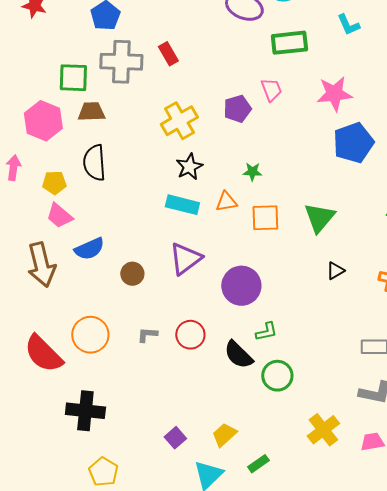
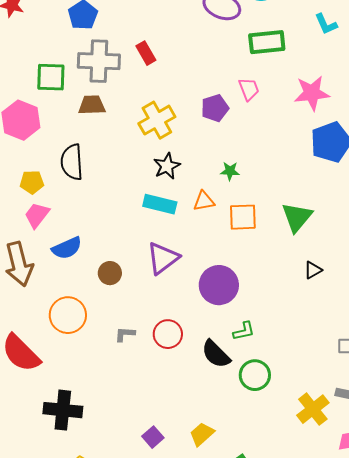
brown trapezoid: (91, 112) -> (92, 105), moved
pink trapezoid: (59, 216) -> (37, 215), turned 88
orange circle: (90, 335) -> (68, 315), moved
yellow cross: (323, 430) -> (313, 409), moved

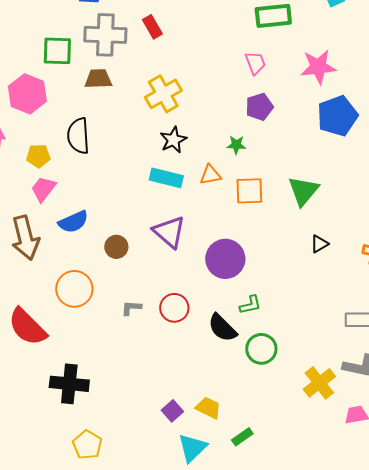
purple pentagon: (215, 108) -> (259, 107), moved
purple triangle: (163, 258) -> (169, 232), turned -42
yellow trapezoid: (202, 434) -> (208, 408), turned 68
purple square: (153, 437) -> (172, 411), moved

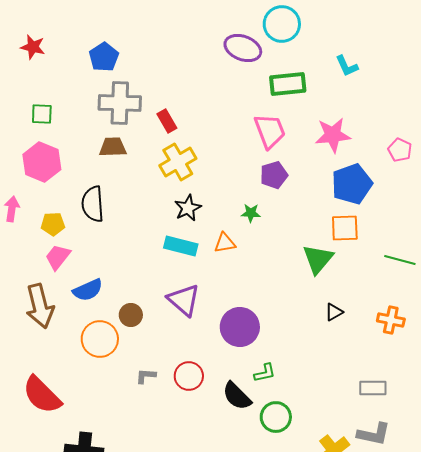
red rectangle: (152, 27) -> (167, 121), moved
green square: (57, 51) -> (42, 114), moved, size x0.7
pink trapezoid: (255, 63) -> (270, 131), size x1.5
orange square: (249, 191) -> (345, 228), moved
orange circle: (74, 289) -> (100, 339), moved

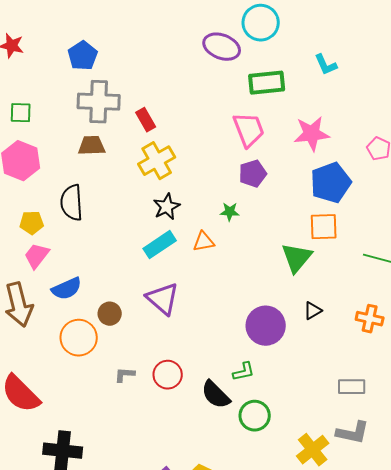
cyan rectangle: (181, 246) -> (160, 245), turned -48
purple circle: (240, 327) -> (266, 326), moved

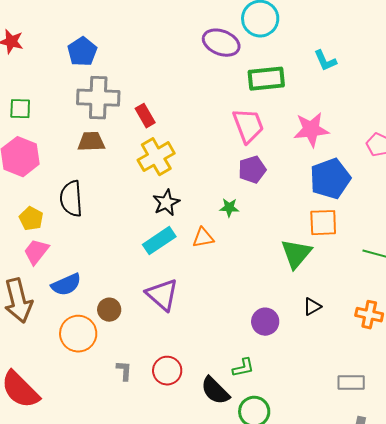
yellow pentagon: (32, 223) -> (31, 219), turned 30
purple circle: (266, 326) -> (265, 322), size x0.7
gray L-shape: (125, 375) -> (124, 371), turned 90

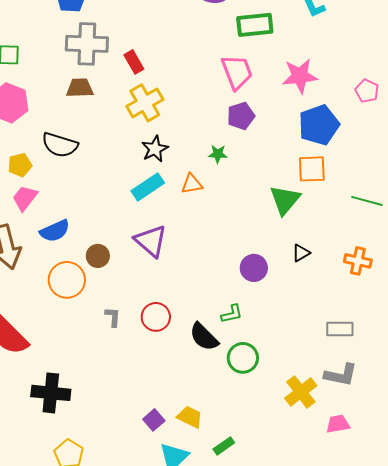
black semicircle: (71, 199) -> (60, 145), turned -69
yellow pentagon: (31, 219) -> (20, 165), turned 30

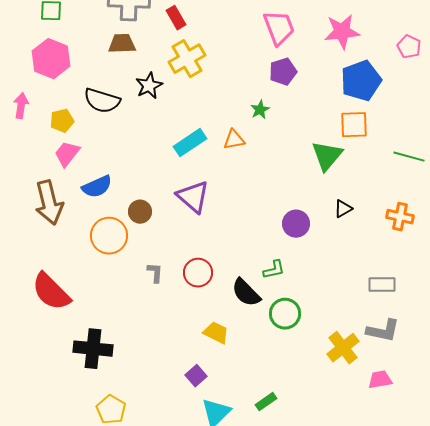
black star: (155, 149) -> (149, 86), moved
green star: (218, 154) -> (260, 110), turned -30
yellow trapezoid: (190, 417) -> (216, 333), moved

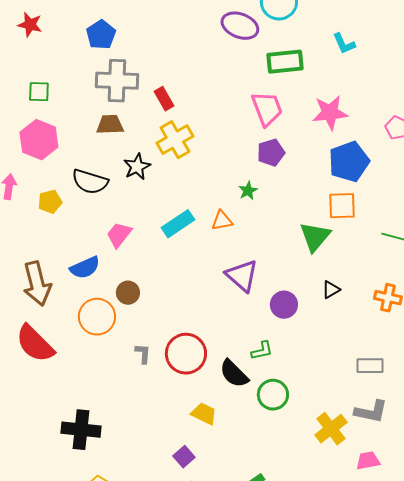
pink trapezoid: (67, 154) -> (119, 235), moved
purple triangle: (193, 197) -> (242, 276), moved
red circle: (198, 273) -> (186, 354), size x1.4
red semicircle: (51, 292) -> (35, 344), moved

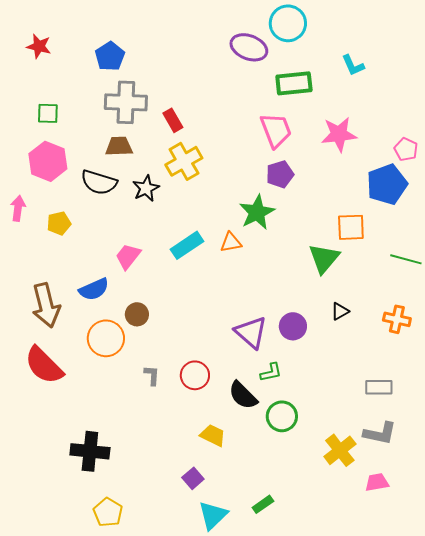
blue pentagon: (349, 162) -> (387, 184), moved
black semicircle: (90, 182) -> (99, 182), moved
green star: (248, 191) -> (257, 212), size x1.8
purple triangle: (242, 276) -> (251, 332), moved
red circle: (186, 354) -> (195, 375), size x0.7

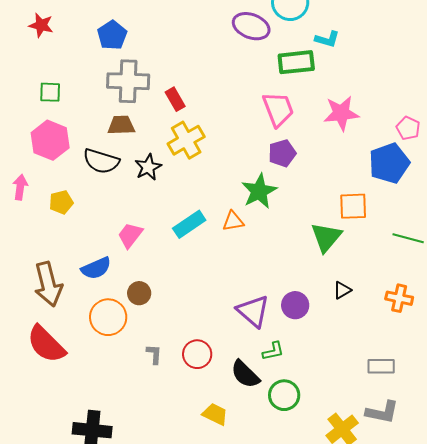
cyan L-shape: (353, 65) -> (327, 39), moved, turned -50

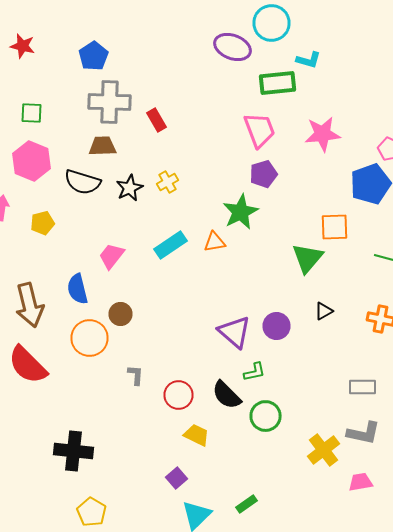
yellow cross: (186, 140) -> (168, 182), moved, size x0.6
blue semicircle: (96, 268) -> (78, 289), turned 100
red circle: (197, 354) -> (178, 395), moved

